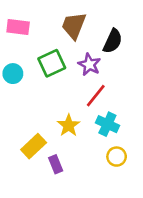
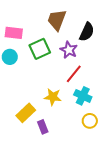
pink rectangle: (18, 27) -> (14, 33), moved
yellow star: (69, 125) -> (53, 97), turned -30

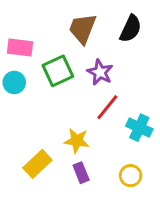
black semicircle: (87, 32) -> (131, 29), moved
cyan cross: (83, 96) -> (139, 128), moved
purple rectangle: (43, 127) -> (81, 173), moved

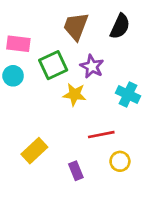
red line: (107, 107) -> (101, 135), moved, turned 40
cyan cross: (139, 128) -> (128, 95), moved
yellow star: (77, 141) -> (75, 95), moved
purple rectangle: (81, 173) -> (76, 171), moved

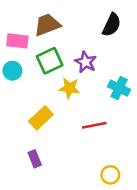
brown trapezoid: (76, 26) -> (47, 25), moved, turned 48
yellow rectangle: (34, 151) -> (41, 118), moved
yellow circle: (120, 161) -> (110, 175), moved
purple rectangle: (76, 171) -> (35, 159), moved

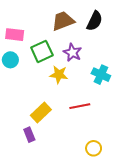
brown trapezoid: (47, 25) -> (63, 21), moved
yellow rectangle: (41, 118) -> (41, 112), moved

